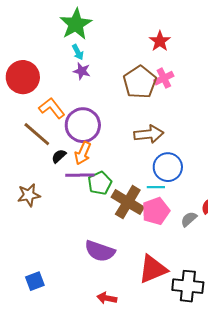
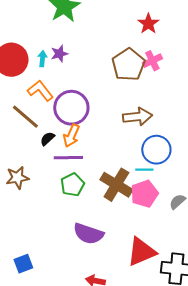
cyan arrow: (78, 52) -> (42, 59), moved, turned -147
purple star: (82, 71) -> (59, 54), moved, turned -30
green pentagon: (100, 183) -> (72, 185), moved

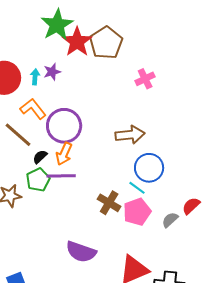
red star: (148, 24) -> (77, 42), moved, size x1.4
brown pentagon: (128, 65) -> (106, 43), moved
cyan line: (144, 170) -> (137, 188), turned 36
green pentagon: (72, 185) -> (38, 180), moved
brown cross: (116, 185) -> (109, 203), size x0.7

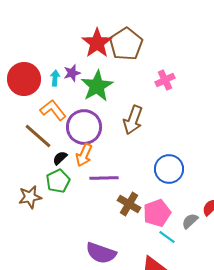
green star: (57, 25) -> (97, 86), moved
brown arrow: (130, 135) -> (133, 120), moved, turned 116
purple line: (61, 176) -> (104, 178), moved
cyan line: (137, 188) -> (167, 237), moved

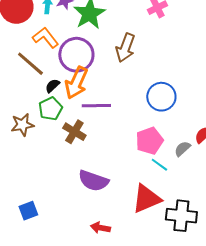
orange arrow: (84, 155) -> (76, 83), size x1.4
brown cross: (129, 204) -> (74, 132), moved

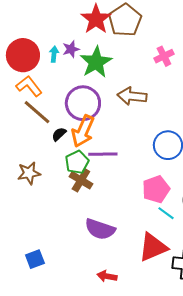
orange L-shape: (45, 38) -> (29, 86), moved
brown arrow: (125, 48) -> (132, 96), turned 76
green pentagon: (50, 109) -> (77, 162), moved

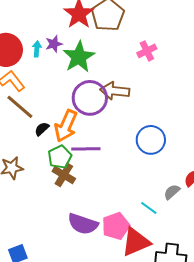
purple circle: (83, 103) -> (90, 98), moved
pink pentagon: (156, 189) -> (116, 226), moved

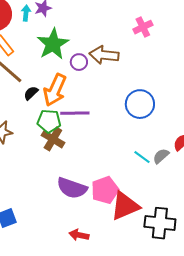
pink cross: (147, 51) -> (143, 27), moved
green star: (79, 57) -> (53, 44), moved
purple circle: (90, 98) -> (79, 62), size x0.5
green pentagon: (60, 157) -> (49, 121), turned 30
cyan line: (149, 208) -> (142, 157), moved

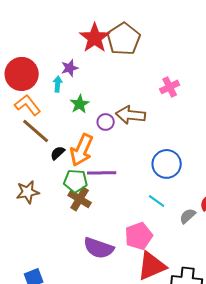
cyan arrow: (26, 13) -> (58, 84), moved
green star: (53, 44) -> (80, 104), size x0.6
cyan line: (142, 157) -> (157, 201), moved
pink pentagon: (105, 190) -> (139, 236), moved

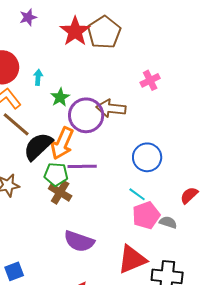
purple star: (70, 68) -> (28, 17), moved
purple circle: (106, 122) -> (86, 115), size x2.0
black semicircle: (58, 153) -> (38, 146), size x2.0
gray semicircle: (188, 216) -> (168, 222), moved, turned 60
pink pentagon: (139, 236) -> (146, 215), moved

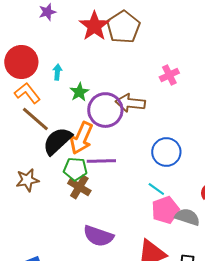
gray semicircle: (168, 222) -> (187, 217), size x1.4

